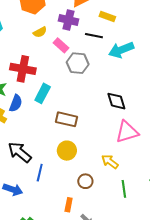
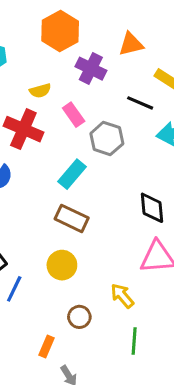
purple cross: (69, 20) -> (91, 69), moved
yellow semicircle: (40, 32) -> (40, 91), moved
pink rectangle: (61, 45) -> (74, 115), moved
cyan rectangle: (43, 93) -> (72, 174), moved

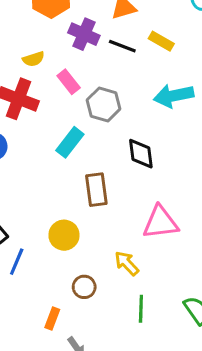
black line: (140, 103) -> (122, 46), moved
black diamond: (152, 208) -> (141, 154), moved
brown rectangle: (72, 218) -> (96, 190), moved, turned 60

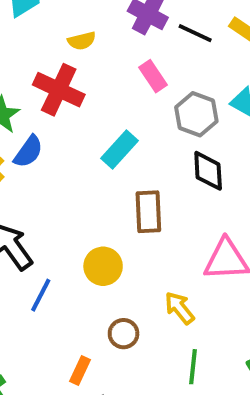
pink rectangle: (69, 82) -> (153, 76), moved
gray hexagon: (104, 104) -> (196, 114), moved

